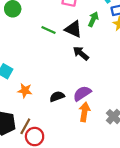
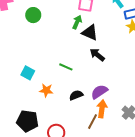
green arrow: (93, 19) -> (77, 22), moved
green line: (48, 30) -> (66, 67), moved
brown line: (25, 126) -> (92, 122), moved

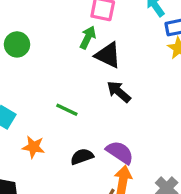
green circle: (33, 15) -> (17, 44), moved
purple semicircle: (99, 92) -> (120, 152), turned 66

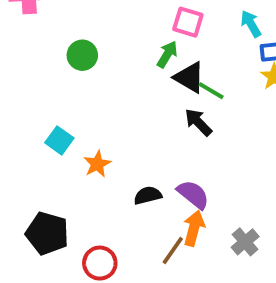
green line: (67, 110) -> (211, 91), moved
orange star: (33, 147) -> (97, 164), moved, turned 30

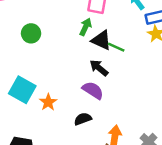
black arrow: (198, 122) -> (99, 68), moved
cyan square: (59, 140) -> (22, 90), size x1.5
purple semicircle: (193, 194) -> (93, 90), moved

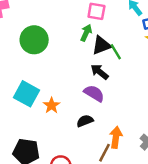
green circle: (31, 33) -> (34, 40), size x1.5
black triangle: (101, 40) -> (101, 45), turned -45
green line: (116, 47) -> (116, 52), turned 35

